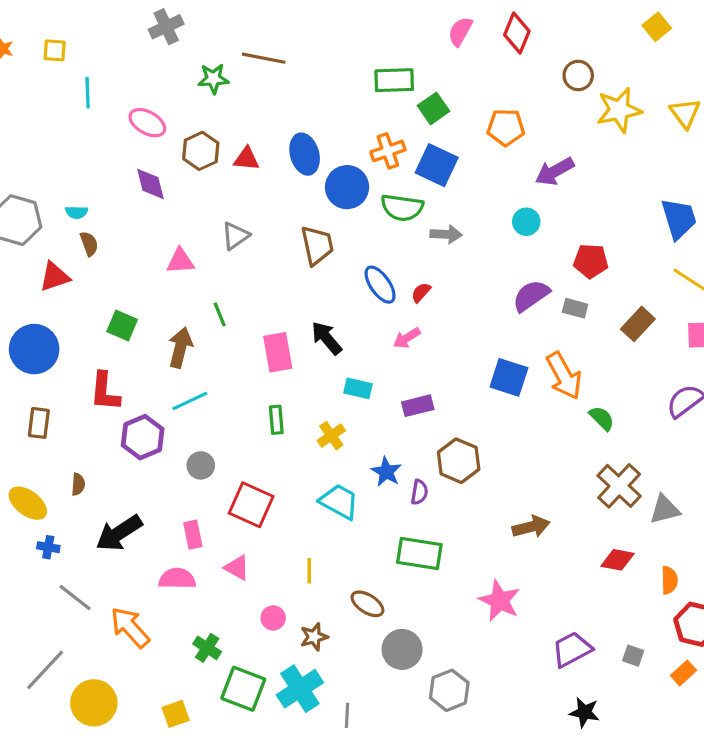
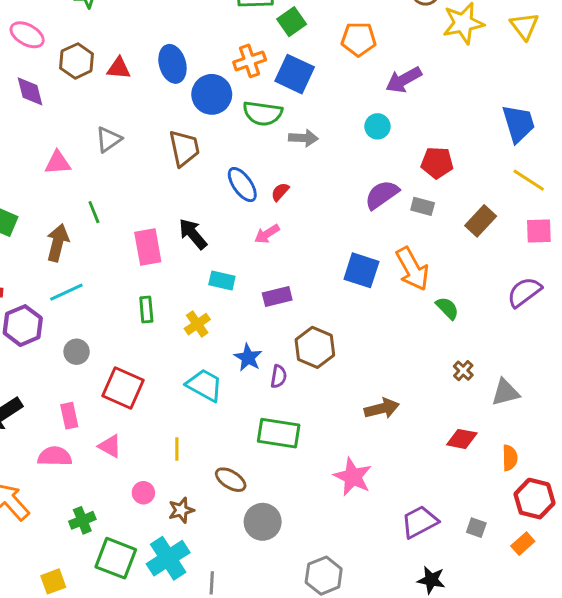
brown cross: (619, 486) -> (463, 371), size x0.5
green cross: (207, 648) -> (82, 520), turned 35
gray hexagon: (449, 690) -> (324, 576), moved

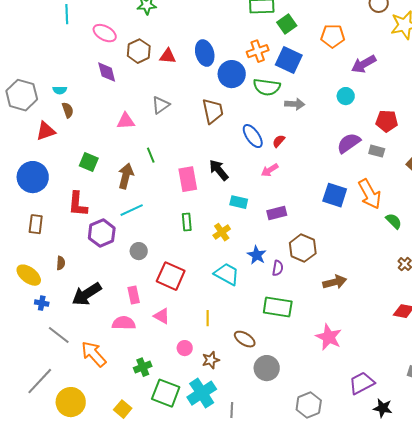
brown arrow: (382, 408) -> (335, 282), moved
purple trapezoid: (420, 522) -> (362, 383), moved
yellow square: (53, 581) -> (123, 409), turned -30

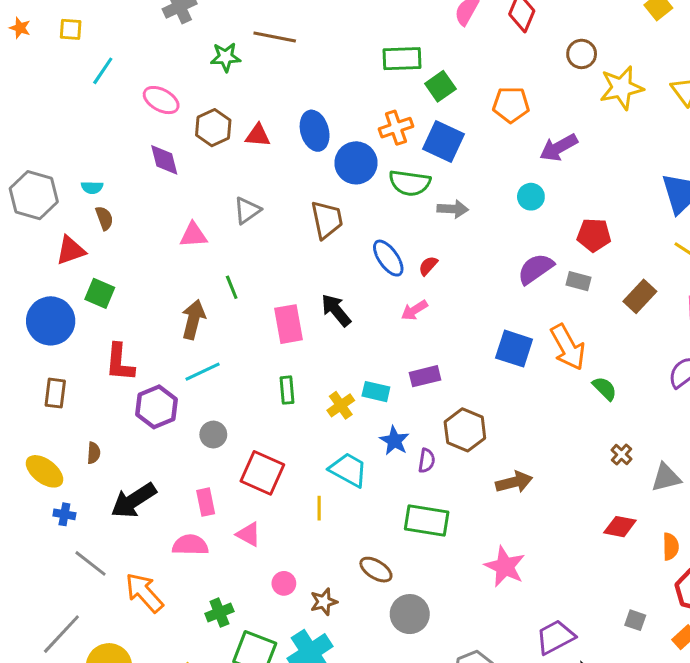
cyan line: (67, 14) -> (103, 71), turned 36
green square: (89, 162) -> (100, 293), moved
cyan rectangle: (239, 202) -> (376, 392), moved
yellow line: (208, 318) -> (319, 508), moved

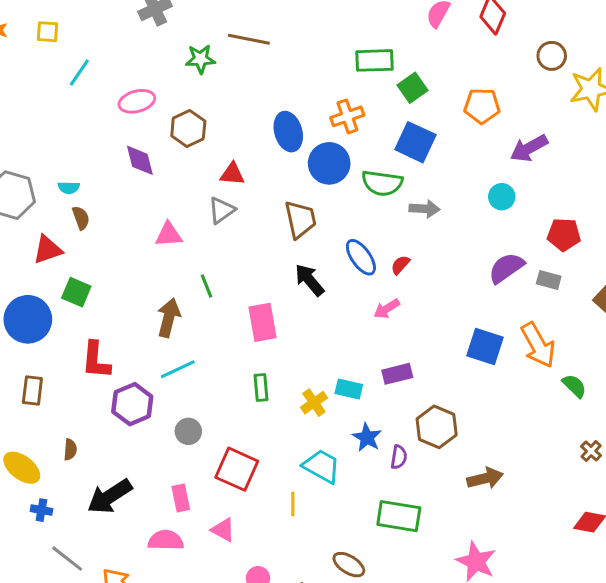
pink ellipse: (161, 100) -> (137, 101), turned -44
orange cross: (396, 128) -> (347, 116), moved
red triangle: (258, 135) -> (232, 174), moved
black arrow: (336, 310) -> (309, 280), moved

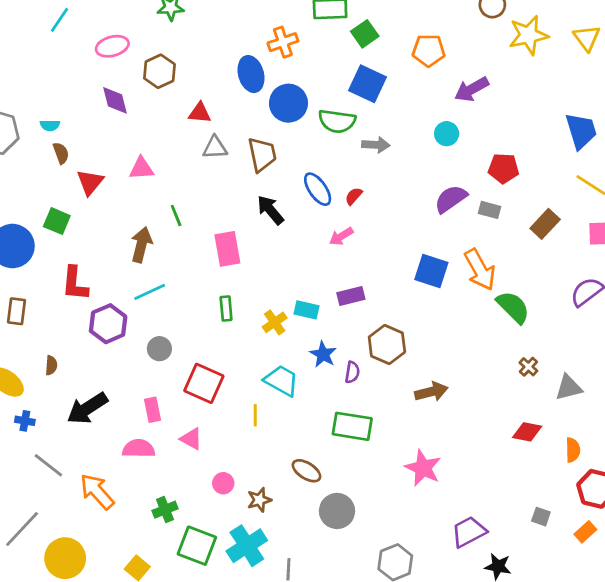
orange cross: (347, 116) -> (283, 42), moved
gray triangle: (222, 210) -> (215, 148), moved, turned 32
red triangle: (48, 250) -> (90, 182), moved, turned -32
green semicircle: (574, 386) -> (513, 307), size x1.5

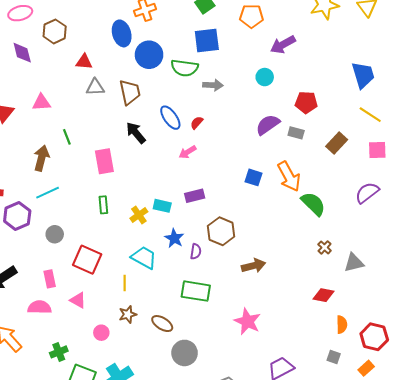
blue square: (368, 84) -> (207, 41), turned -32
blue square: (431, 271) -> (254, 177), size x0.7
orange semicircle: (573, 450) -> (342, 325), moved
brown star: (259, 500) -> (128, 314), moved

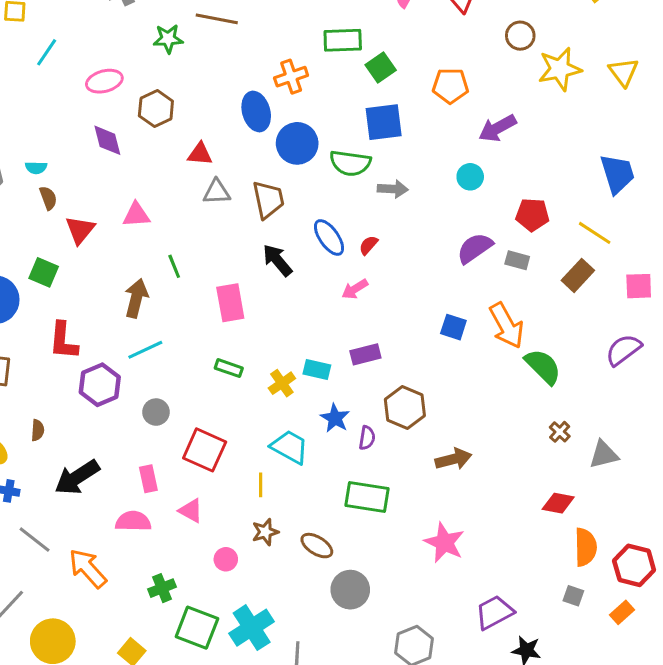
yellow line: (370, 115) -> (595, 233), moved
green rectangle: (103, 205) -> (229, 368), turned -66
orange semicircle: (342, 325) -> (586, 547), size x1.4

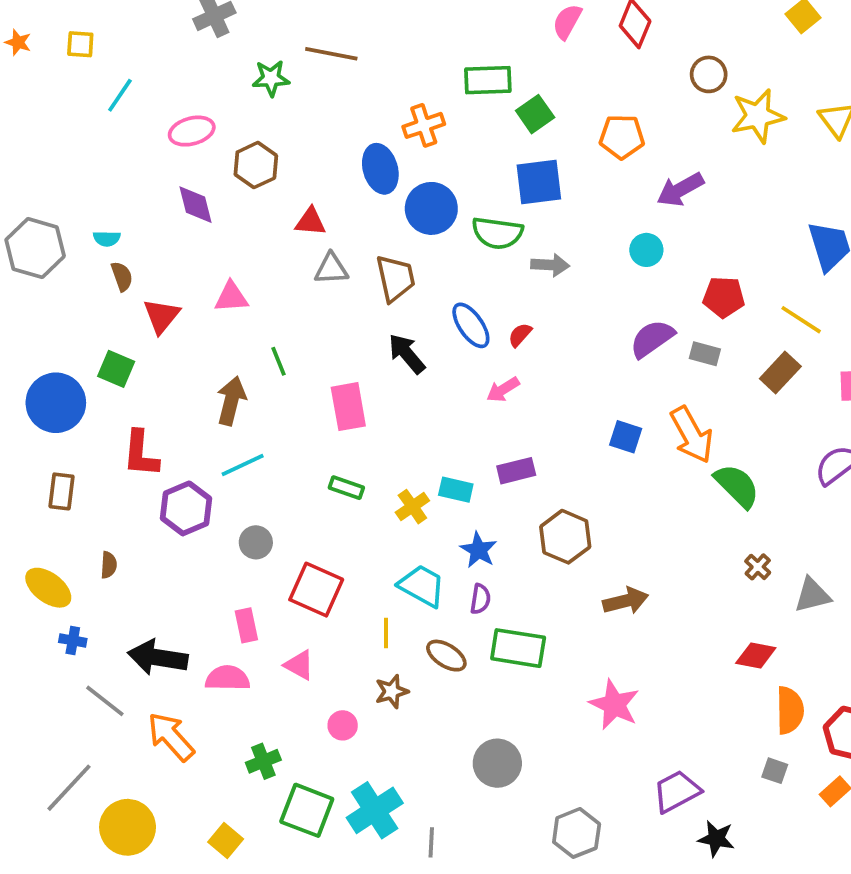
purple semicircle: (367, 438) -> (480, 599), moved
black arrow: (77, 477) -> (158, 657), moved, turned 42
brown ellipse: (317, 546) -> (446, 656), moved

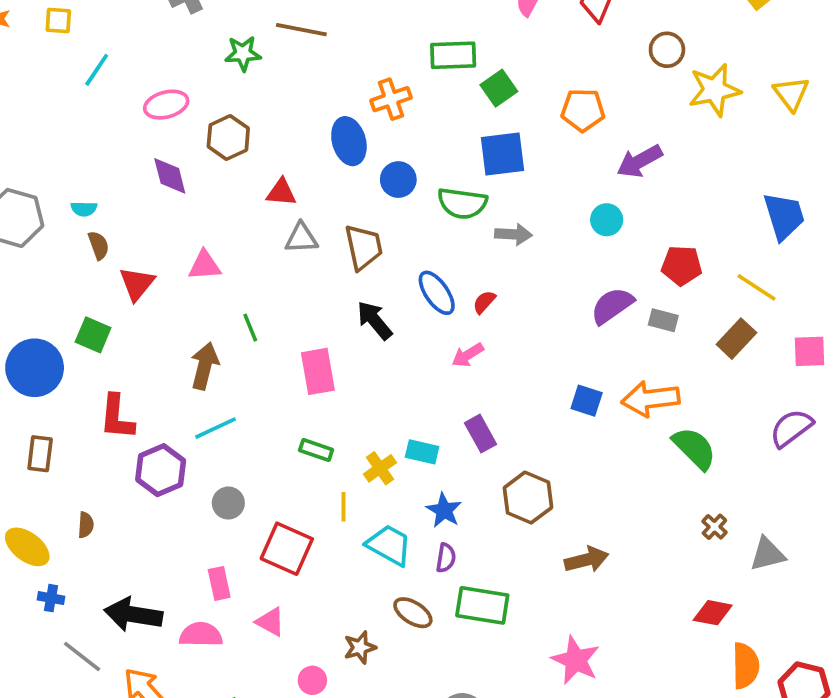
blue circle: (431, 208) -> (398, 180), size x0.7
orange arrow: (692, 435) -> (651, 399), turned 112
purple rectangle: (516, 471) -> (481, 434), turned 75
yellow line: (386, 633) -> (343, 507), moved

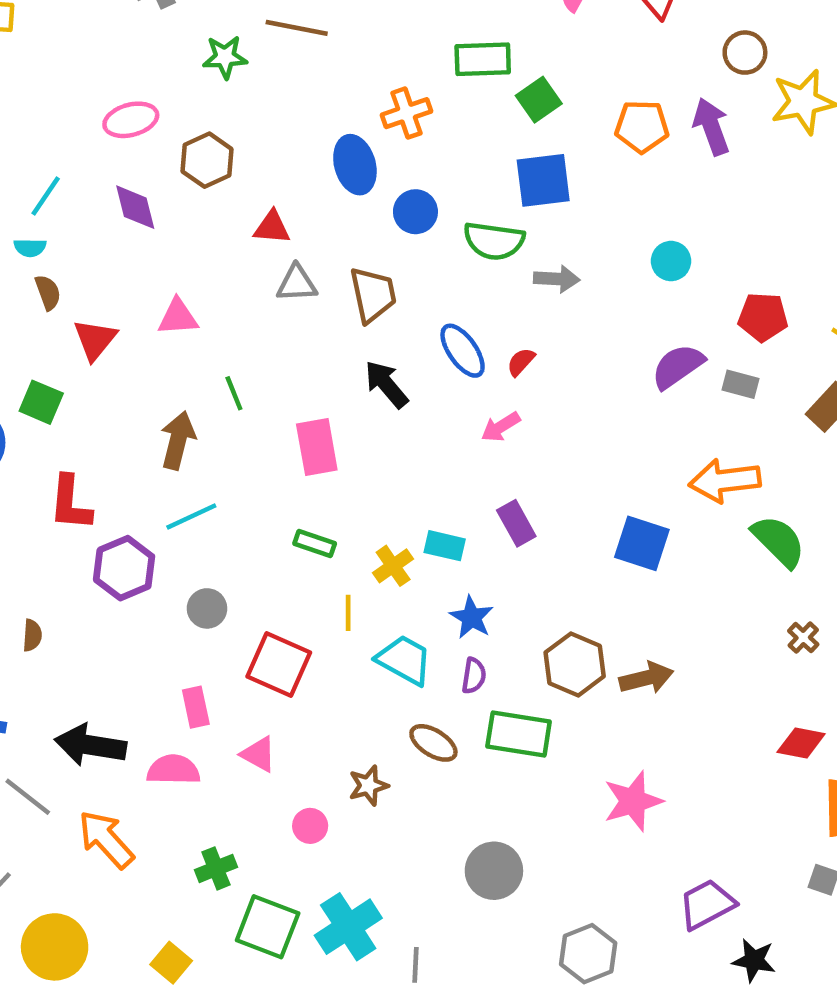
cyan line: (97, 70) -> (46, 196), moved
purple arrow: (640, 161) -> (711, 127), moved, turned 99
blue square: (587, 401) -> (642, 543), moved, size x1.4
brown hexagon: (528, 498) -> (575, 664), moved
pink star: (576, 660) -> (633, 801), turned 30

